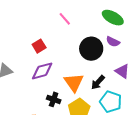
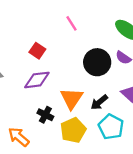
red square: (39, 46) -> (37, 51), turned -32

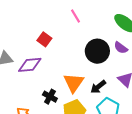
purple diamond: (37, 80) -> (30, 65), moved

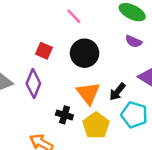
black circle: (97, 51) -> (85, 53), moved
purple diamond: (30, 65) -> (33, 84), turned -50

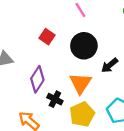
purple diamond: (33, 84) -> (37, 79), moved
black arrow: (117, 92) -> (110, 65), moved

